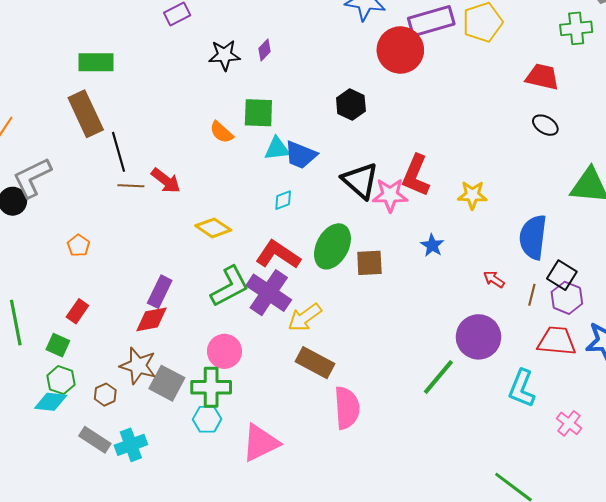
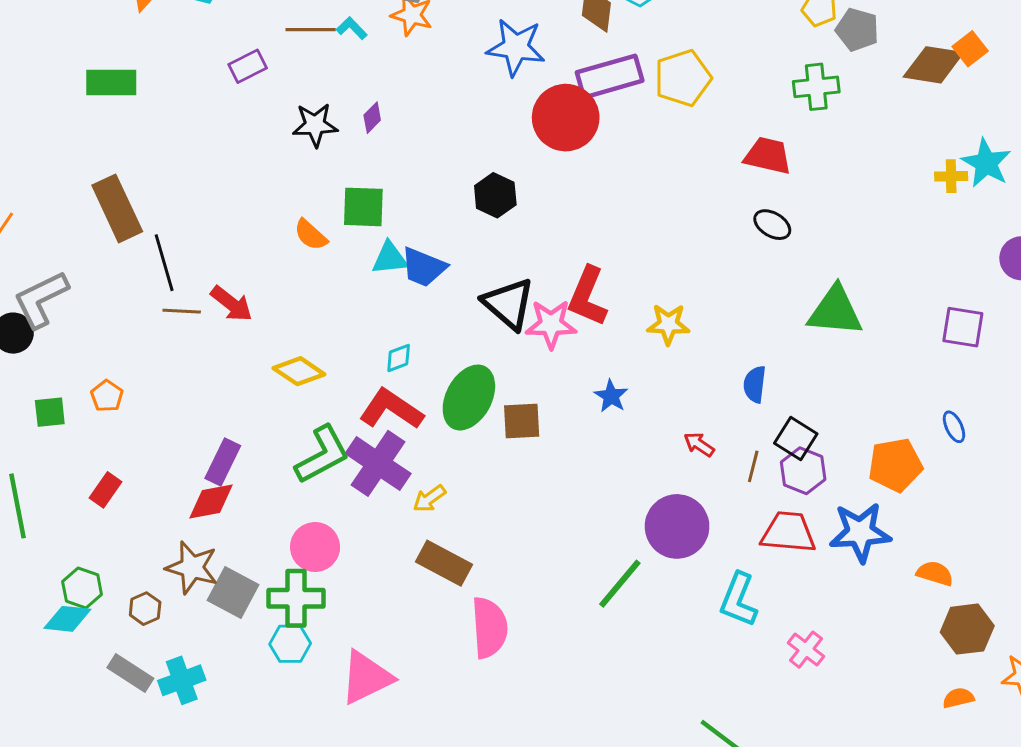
green rectangle: (96, 62) -> (111, 82), moved
cyan diamond: (283, 200) -> (399, 358), moved
blue semicircle: (533, 237) -> (755, 384), size x0.6
yellow arrow: (305, 317) -> (429, 499), size x0.7
green square: (58, 345) -> (50, 412), moved, turned -30

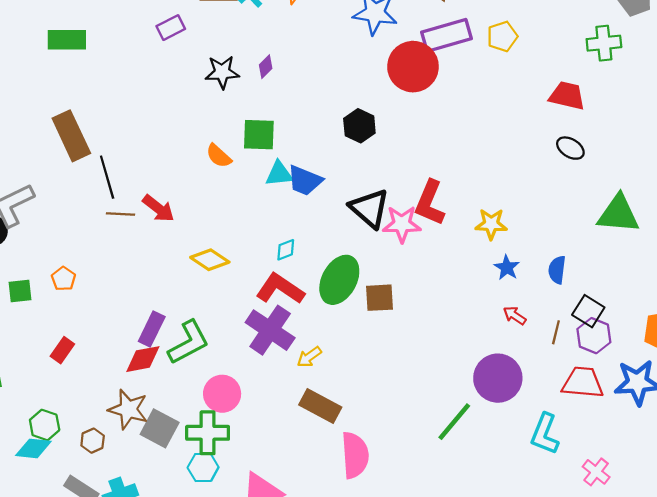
yellow pentagon: (683, 78) -> (502, 36), size x0.7
blue star: (611, 396) -> (507, 268), moved
green L-shape: (322, 455) -> (189, 342), moved

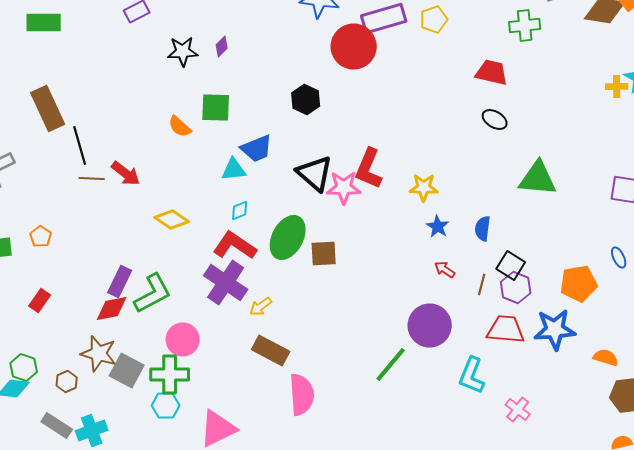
cyan triangle: (279, 174) -> (234, 170), moved
blue trapezoid: (305, 180) -> (257, 148), turned -44

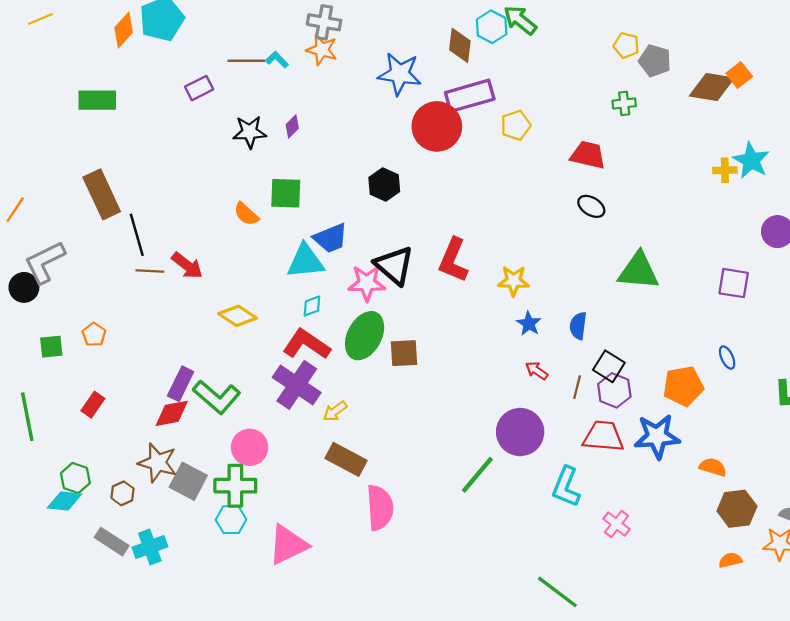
yellow pentagon: (434, 20) -> (516, 125), moved
green cross: (525, 26) -> (624, 103), size x0.7
cyan triangle: (234, 170) -> (305, 261), size x1.4
pink star: (344, 188) -> (367, 283), moved
green L-shape: (153, 294) -> (217, 397), turned 69

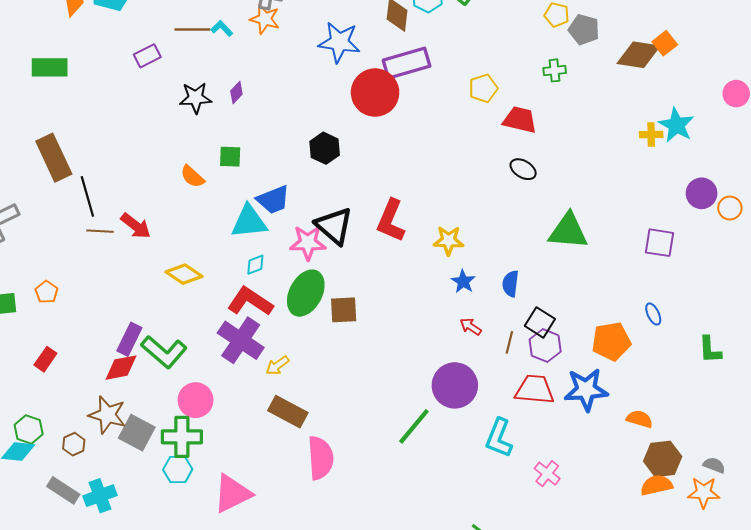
yellow pentagon: (516, 125) -> (483, 88), moved
green square: (286, 193) -> (230, 157), size x0.7
orange semicircle: (730, 560) -> (656, 485), moved, size x1.4

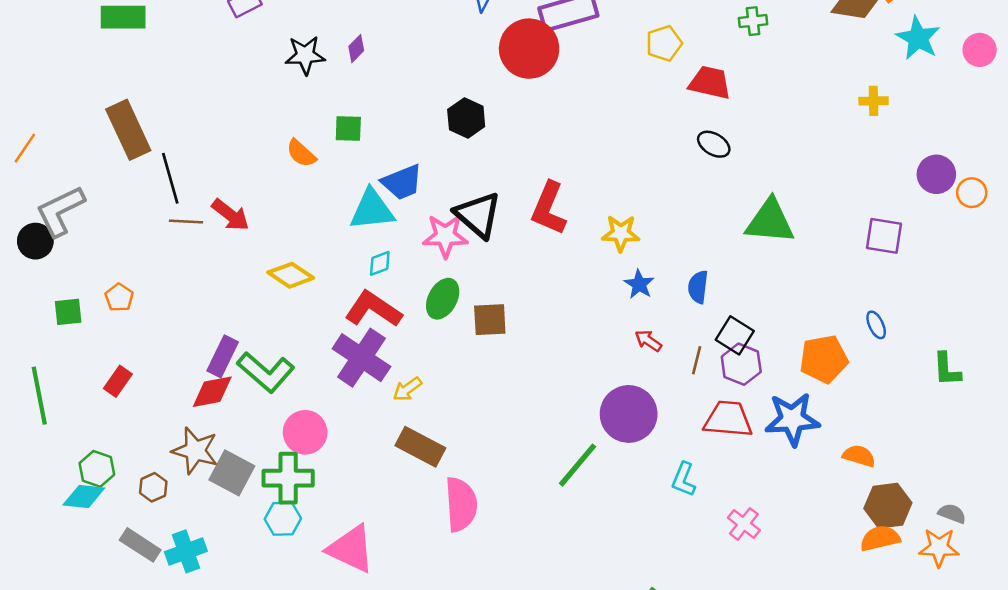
cyan star: (676, 125) -> (918, 38), moved
green ellipse: (306, 293) -> (443, 299), size x0.7
cyan L-shape: (499, 438) -> (684, 479), size x0.7
pink triangle: (232, 494) -> (351, 549), turned 51

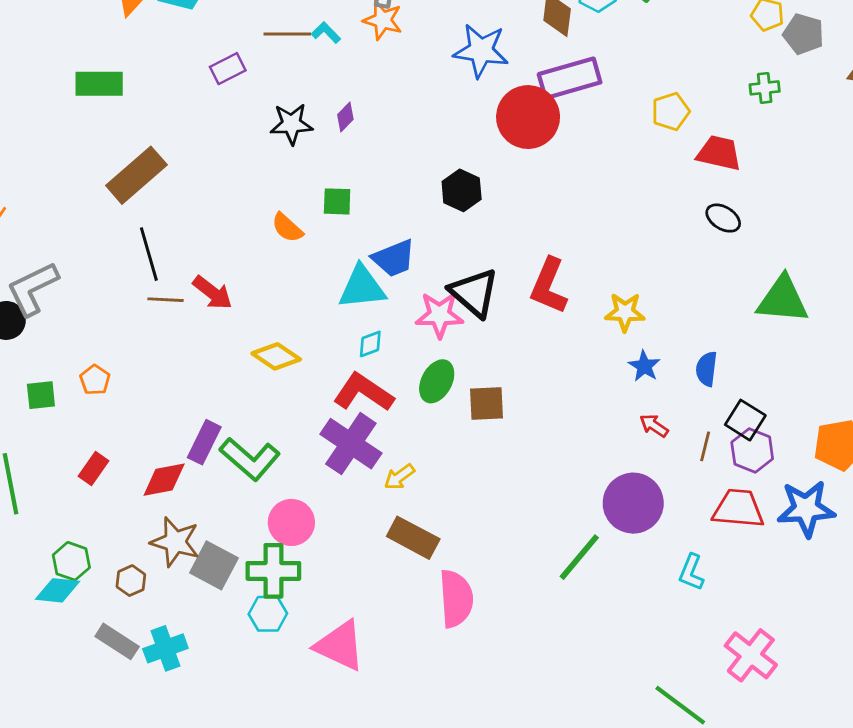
brown rectangle: (128, 130) -> (136, 175), moved, turned 74
red diamond: (212, 392) -> (164, 480), moved
pink cross: (744, 524) -> (751, 655), moved, size x1.5

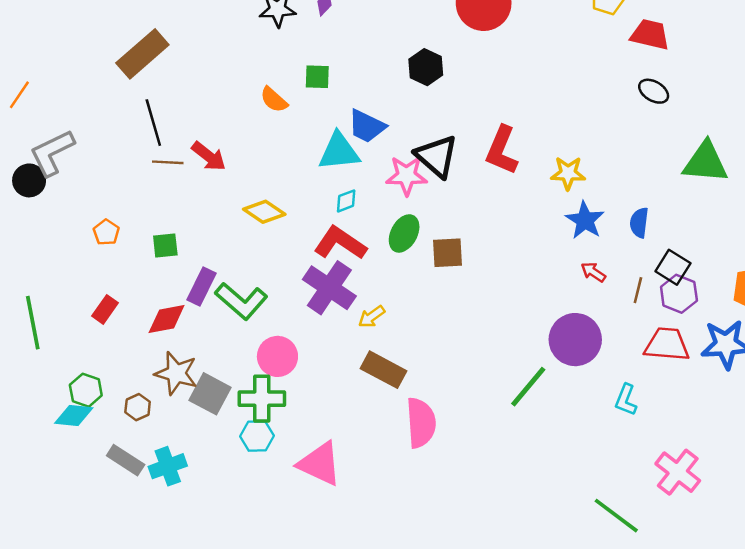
blue trapezoid: (394, 258) -> (367, 126), turned 48
blue star: (644, 366) -> (585, 220), size x1.4
green square: (41, 395) -> (165, 246), moved

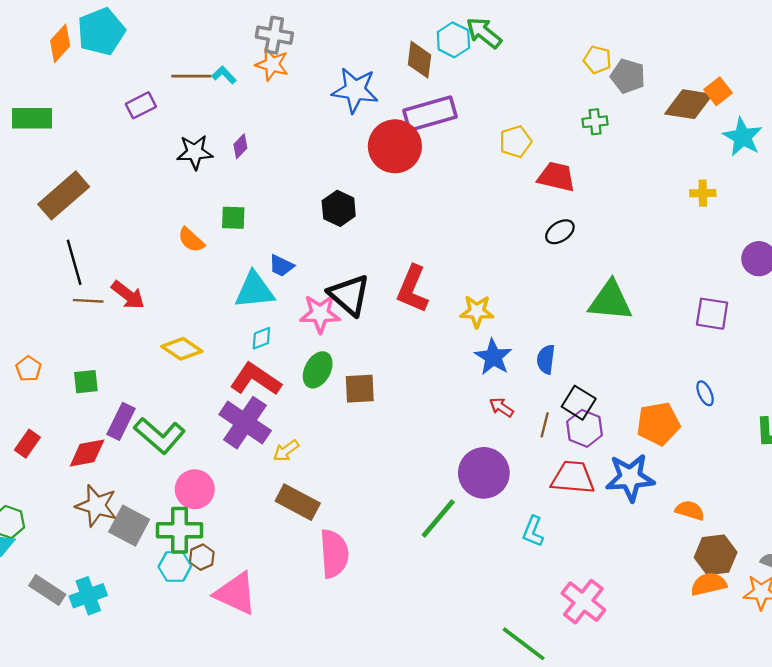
black ellipse: (654, 91) -> (560, 232), turned -64
blue trapezoid: (367, 126) -> (281, 266), size x0.7
brown hexagon: (138, 407) -> (202, 557), moved

